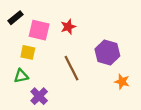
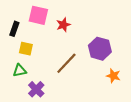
black rectangle: (16, 18) -> (14, 29), moved, turned -32
pink square: (39, 30) -> (38, 15), moved
brown line: (72, 68) -> (66, 63), turned 70

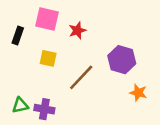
yellow square: (26, 49) -> (48, 58), moved
green triangle: (20, 71) -> (20, 105), moved
purple cross: (36, 89) -> (44, 109), turned -35

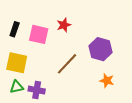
pink square: (47, 19) -> (39, 34), moved
yellow square: (48, 58) -> (17, 63), moved, size x1.5
orange star: (138, 93) -> (107, 81), moved

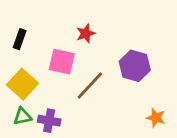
pink square: (39, 34) -> (62, 62), moved
yellow square: (17, 63) -> (22, 84), turned 30
orange star: (107, 81) -> (156, 118), moved

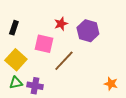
purple hexagon: (135, 66) -> (88, 31), moved

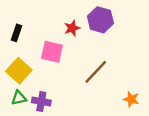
purple hexagon: (88, 31) -> (100, 20), moved
brown line: (64, 61) -> (96, 72), moved

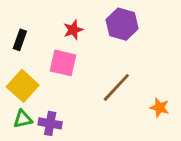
red star: (72, 28) -> (73, 30), moved
orange star: (131, 99) -> (160, 108), moved

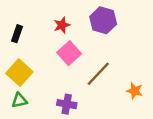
pink square: (63, 63) -> (69, 53), moved, turned 35
purple cross: (50, 123) -> (67, 104), moved

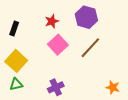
brown line: (98, 74) -> (90, 48), moved
orange star: (135, 91) -> (113, 87), moved
purple cross: (67, 104) -> (56, 87), turned -35

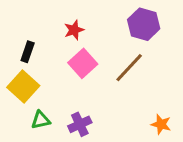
purple hexagon: (86, 17) -> (144, 24), moved
black rectangle: (14, 28) -> (28, 52), moved
green triangle: (16, 84) -> (41, 120), moved

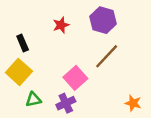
purple hexagon: (144, 24) -> (103, 20), moved
black rectangle: (28, 52) -> (23, 43), turned -42
pink square: (83, 63) -> (75, 78), moved

